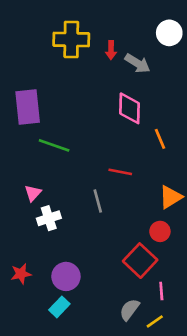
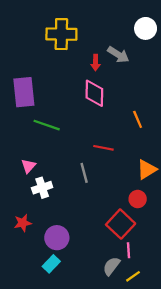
red arrow: (111, 50) -> (96, 63), moved
pink diamond: (130, 108) -> (94, 93), moved
red star: (21, 274) -> (23, 223), moved
pink line: (161, 291) -> (129, 250), moved

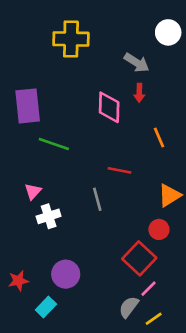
red arrow: (96, 63) -> (139, 93), moved
red star: (23, 223) -> (18, 281), moved
pink line: (129, 250) -> (148, 289), turned 49
cyan rectangle: (51, 264) -> (46, 307), moved

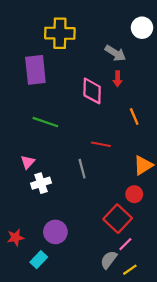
purple rectangle: (28, 106) -> (35, 70), moved

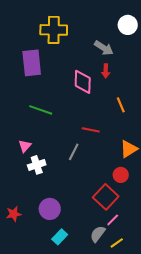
gray line: (82, 169) -> (74, 152), turned 42
cyan rectangle: (39, 260) -> (60, 237), moved

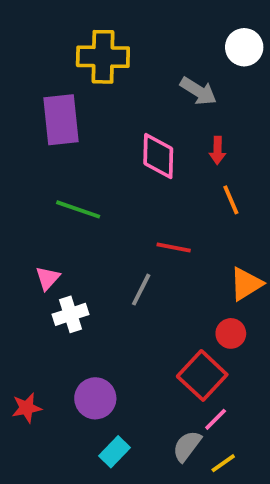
red arrow: (106, 71) -> (217, 150), moved

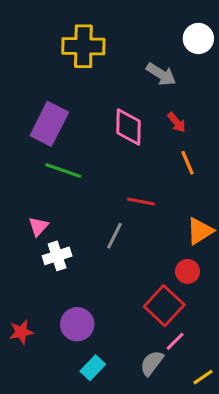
purple rectangle: (61, 120) -> (49, 124), moved, turned 33
red arrow: (217, 150) -> (177, 122), turned -40
yellow line: (223, 463) -> (203, 377), moved

